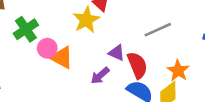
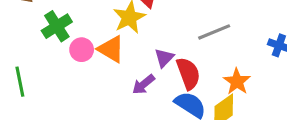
purple triangle: (117, 53) -> (164, 58), turned 48
orange triangle: (62, 57) -> (111, 49), moved

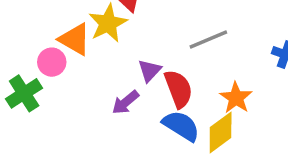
green cross: (57, 26) -> (24, 93), moved
orange triangle: (111, 49) -> (75, 39), moved

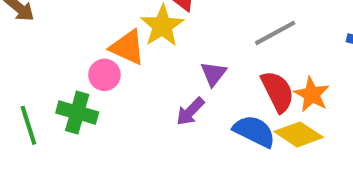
red semicircle: (178, 89) -> (278, 92), moved
green cross: (24, 93) -> (77, 112), turned -36
yellow diamond: (221, 133) -> (299, 134), turned 75

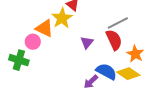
red semicircle: (278, 92) -> (114, 40), moved
purple arrow: (190, 111) -> (91, 82), moved

